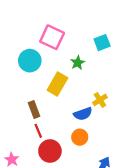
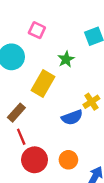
pink square: (52, 37) -> (37, 30), size x0.6
brown rectangle: (34, 110) -> (16, 113), turned 63
orange circle: (80, 137) -> (68, 160), moved

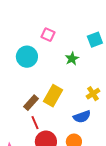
yellow rectangle: (43, 83) -> (53, 96), moved
blue semicircle: (72, 117) -> (82, 117), moved

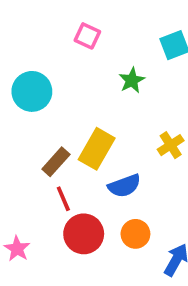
cyan circle: (27, 57) -> (32, 91), moved
blue semicircle: (82, 117) -> (124, 186), moved

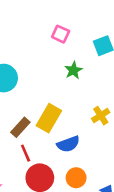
pink square: (87, 36) -> (61, 34), moved

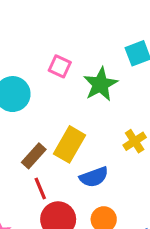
pink square: (61, 34) -> (60, 66), moved
green star: (73, 70) -> (100, 84), size x1.5

